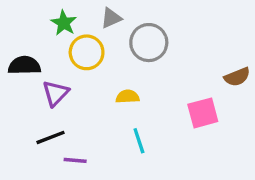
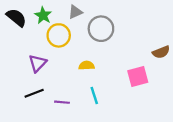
black semicircle: (24, 65) -> (16, 18), moved, turned 40
purple line: (75, 160) -> (62, 102), moved

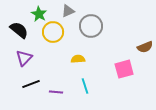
black semicircle: (16, 18) -> (19, 30), moved
purple triangle: (38, 63) -> (24, 58), moved

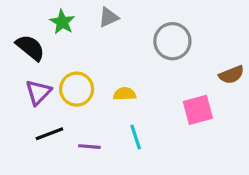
gray circle: (91, 26) -> (172, 41), moved
yellow circle: (53, 32) -> (77, 89), moved

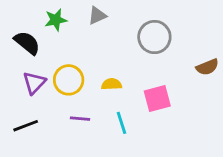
green star: (62, 22) -> (56, 20), turned 30
pink square: (198, 110) -> (157, 99), moved
black line: (49, 134) -> (26, 126), moved
purple line: (89, 147) -> (80, 119), moved

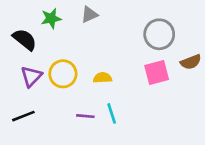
gray circle: (154, 37) -> (159, 34), moved
pink square: (157, 99) -> (157, 72), moved
purple line: (80, 119) -> (85, 116), moved

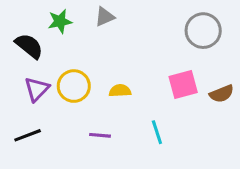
gray circle: (159, 34) -> (203, 31), moved
brown semicircle: (191, 62) -> (222, 94), moved
cyan line: (112, 113) -> (157, 132), moved

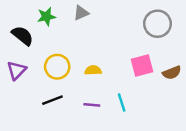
purple triangle: (37, 89) -> (17, 70), moved
black line: (28, 135) -> (52, 100), moved
purple line: (100, 135) -> (92, 105), moved

